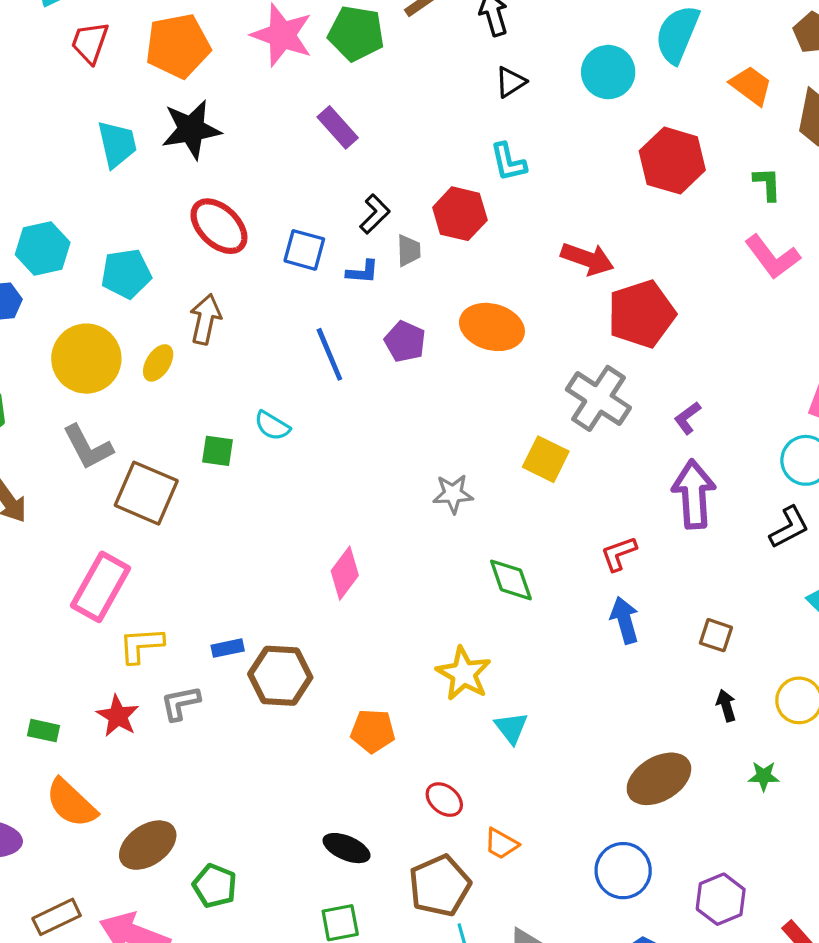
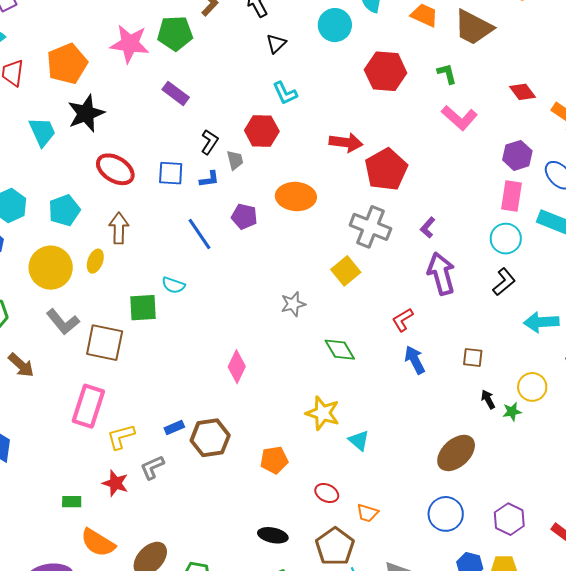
green square: (218, 451) -> (143, 308), size x1.4
yellow square: (546, 459) -> (346, 271), turned 36
green star: (764, 776) -> (512, 412), moved

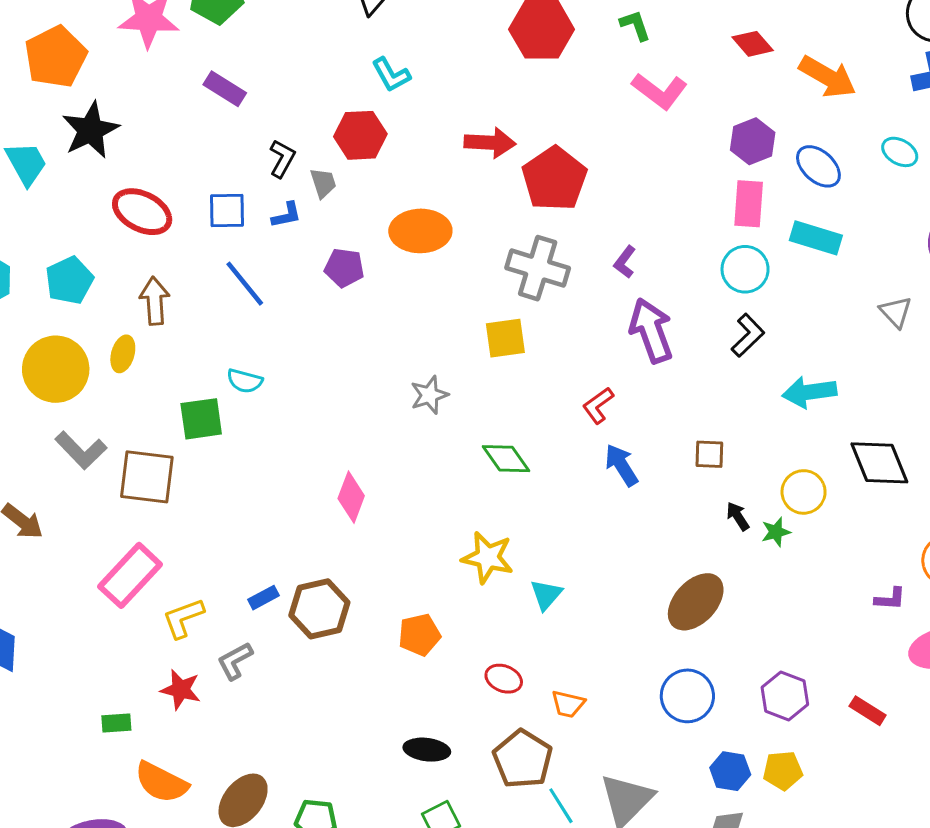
blue line: (200, 234) -> (245, 284), moved
yellow square: (346, 271) -> (505, 338), turned 36
pink rectangle: (88, 406) -> (130, 575), turned 30
cyan triangle: (359, 440) -> (546, 595), turned 35

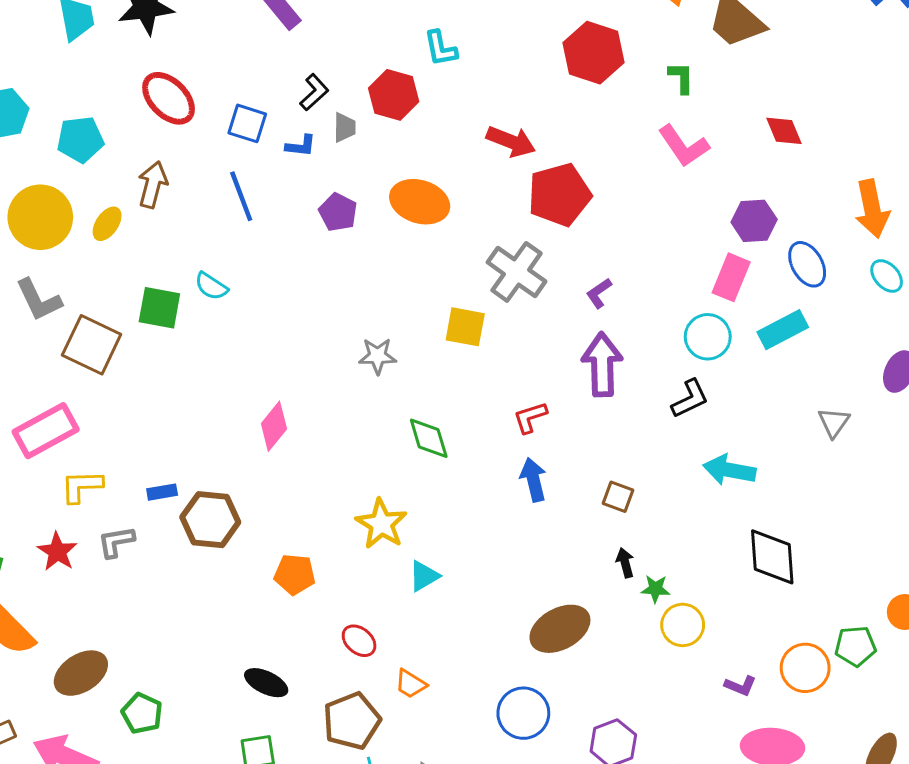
orange arrow: (827, 77) -> (872, 209), moved, turned 30
cyan rectangle: (816, 238) -> (783, 330), turned -63
yellow circle: (804, 492) -> (683, 625), moved

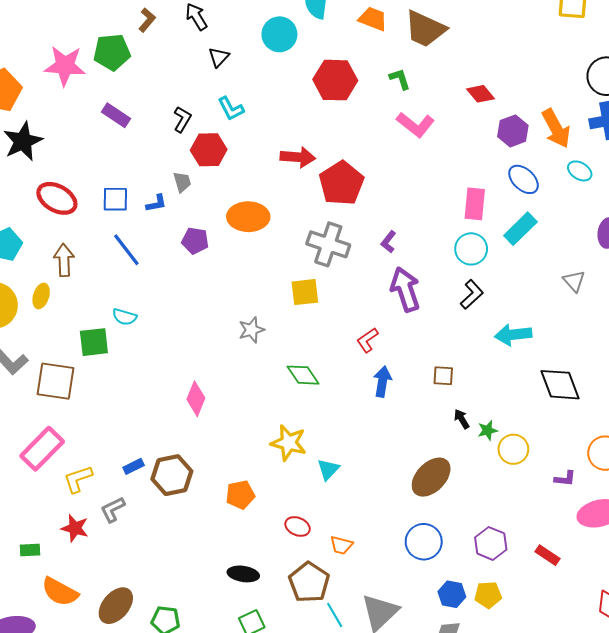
black L-shape: (314, 92) -> (182, 119), moved
purple hexagon: (754, 221) -> (513, 131), moved
blue arrow: (533, 480) -> (382, 382), turned 40

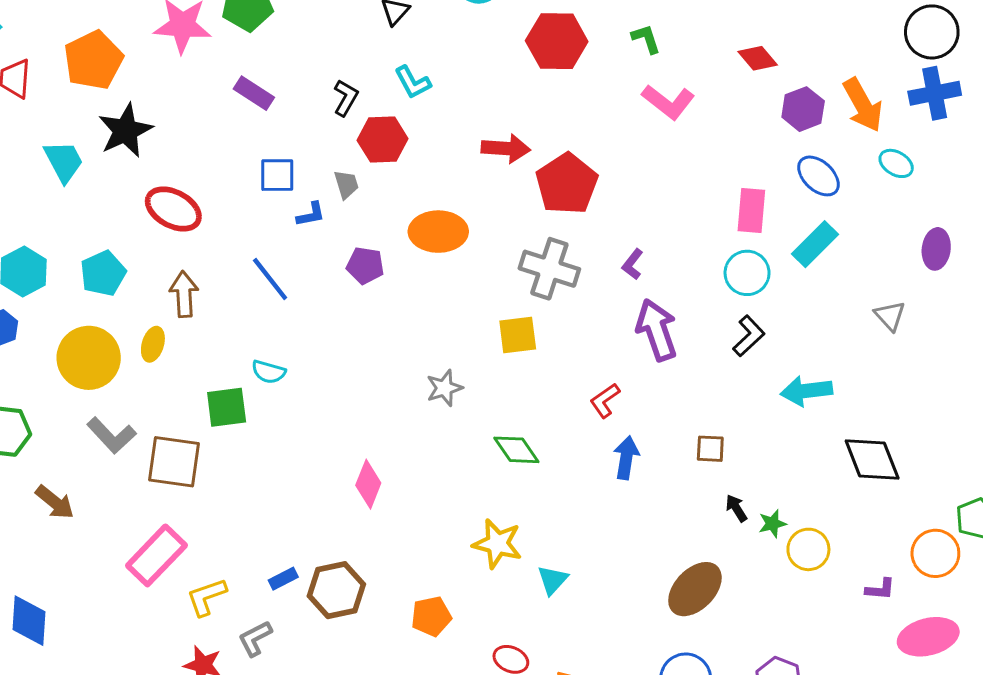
blue square: (115, 199) -> (277, 175), moved

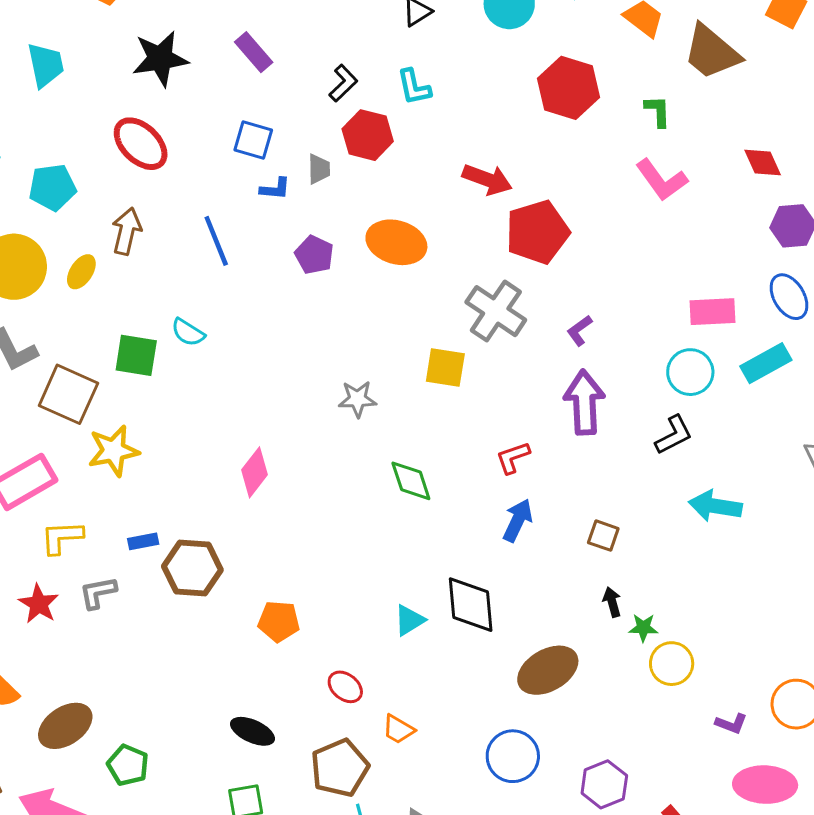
black star: (125, 131) -> (160, 59), moved
pink rectangle: (751, 211) -> (713, 312), turned 66
black diamond: (872, 459) -> (471, 605), moved
yellow star: (497, 544) -> (114, 451), moved, turned 30

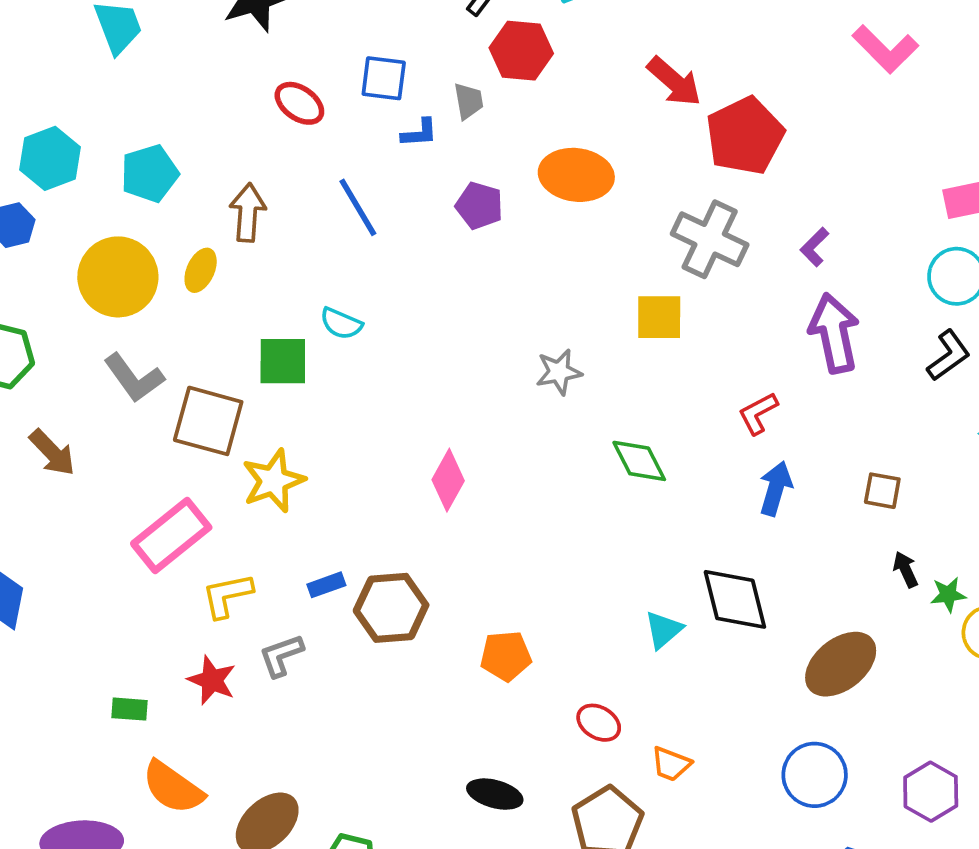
red ellipse: (141, 144) -> (299, 103), moved, size x0.7
red arrow: (487, 179) -> (674, 82), turned 30

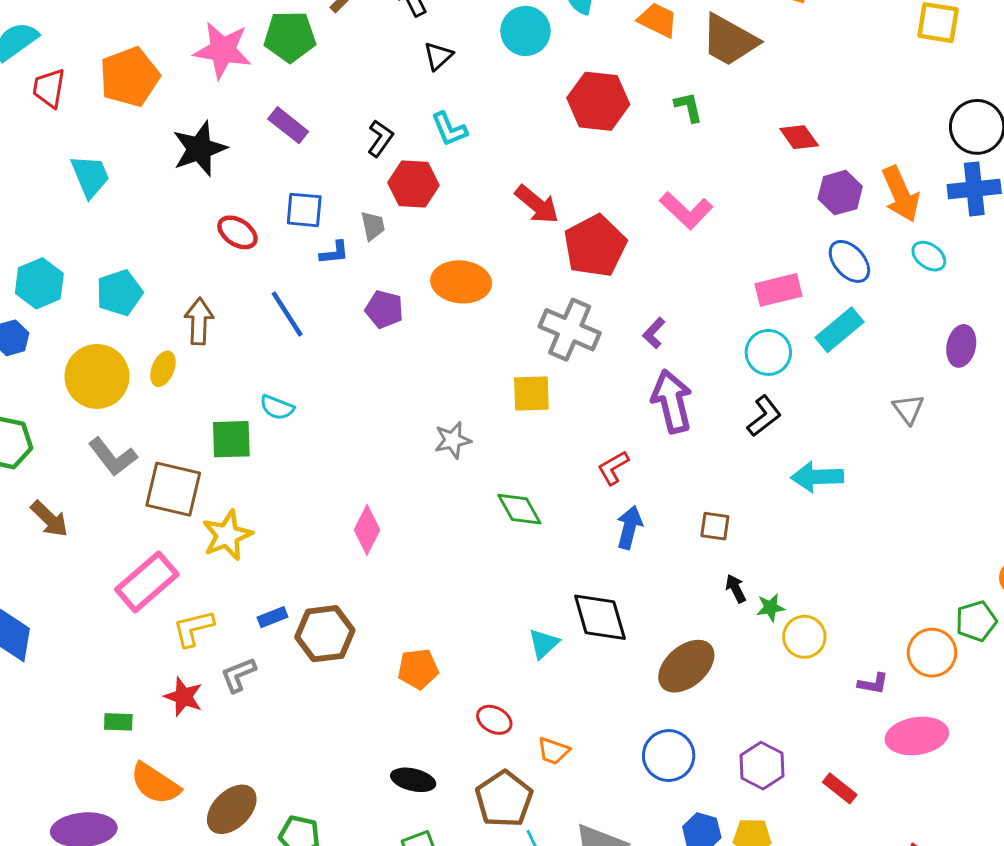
pink L-shape: (885, 49) -> (686, 210), moved

